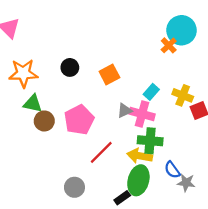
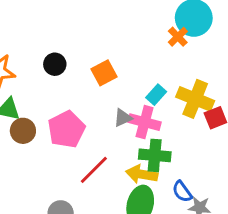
yellow cross: (183, 95) -> (195, 99), size x1.4

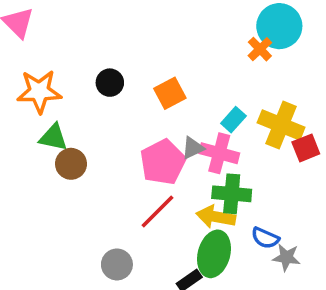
pink pentagon: (66, 129) -> (163, 162), moved
blue semicircle: (182, 192) -> (265, 238), turned -30

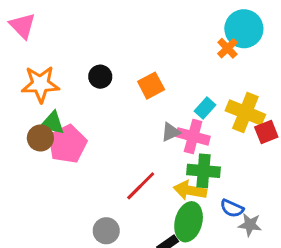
pink pentagon: (163, 162) -> (67, 144), moved
brown circle: (71, 164) -> (40, 138), moved

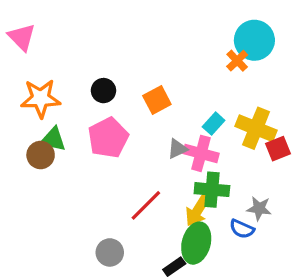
pink pentagon: (67, 144) -> (108, 138), moved
yellow arrow: (190, 190) -> (198, 210), turned -68
gray star: (250, 225) -> (259, 208), moved

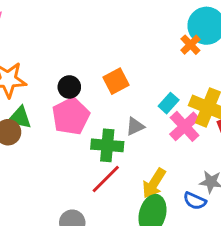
black circle: (103, 91) -> (69, 87), moved
pink cross: (201, 153) -> (185, 126), moved, turned 32
green cross: (212, 190) -> (107, 145), moved

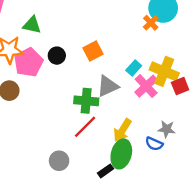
pink pentagon: (71, 116) -> (29, 62), moved
green triangle: (20, 118) -> (32, 25), moved
gray triangle: (135, 126) -> (108, 86), size x1.5

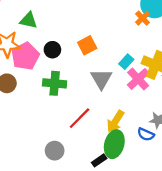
gray triangle: (108, 86) -> (101, 79), turned -35
green cross: (86, 101) -> (55, 83), moved

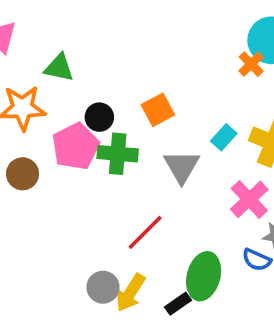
pink pentagon: (25, 56) -> (76, 146), moved
pink cross: (138, 79) -> (249, 199), moved
green cross: (55, 83) -> (118, 154), moved
yellow arrow: (115, 121) -> (130, 293), moved

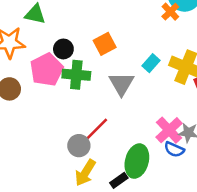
pink cross: (249, 199) -> (169, 130), moved
gray circle: (103, 287) -> (79, 146), moved

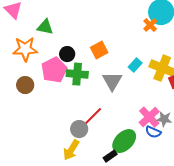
green ellipse: (137, 161) -> (124, 141), turned 30
yellow arrow: (85, 173) -> (71, 150), moved

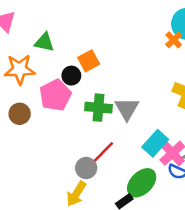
orange square: (99, 50) -> (89, 61), moved
cyan rectangle: (135, 65) -> (155, 143), moved, size x1.5
green cross: (77, 74) -> (98, 108), moved

